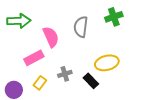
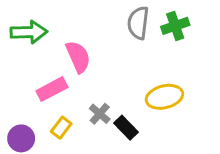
gray semicircle: (81, 27) -> (138, 23), moved
gray cross: (65, 74) -> (100, 114), turned -32
black rectangle: (91, 81) -> (126, 128), moved

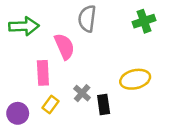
gray semicircle: (138, 23) -> (87, 19), moved
pink rectangle: (52, 89) -> (43, 73), turned -65
black rectangle: (126, 128) -> (104, 104), turned 36

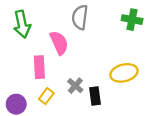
green cross: (144, 21) -> (132, 20), turned 30
green arrow: (24, 26) -> (22, 24), turned 80

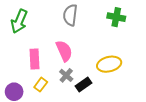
green arrow: (22, 24) -> (19, 21), turned 35
pink semicircle: (59, 43) -> (64, 51), moved
black rectangle: (95, 96) -> (84, 85), turned 63

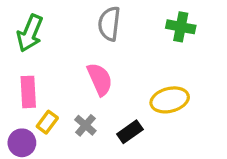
pink rectangle: (35, 59) -> (28, 92), moved
gray cross: (66, 75) -> (85, 125), moved
yellow rectangle: (41, 85) -> (47, 122), moved

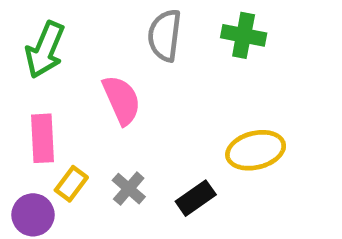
green cross: (181, 27) -> (244, 35), moved
pink semicircle: (100, 79) -> (122, 100), moved

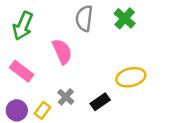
green cross: (244, 35) -> (125, 18), turned 30
pink rectangle: (43, 138) -> (22, 71), turned -50
yellow rectangle: (71, 184) -> (43, 110), moved

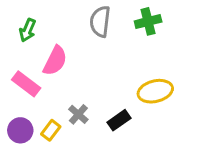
green cross: (125, 18) -> (148, 21), turned 35
green arrow: (23, 26) -> (28, 30), size x0.7
pink semicircle: (62, 52) -> (55, 61), moved, turned 50

